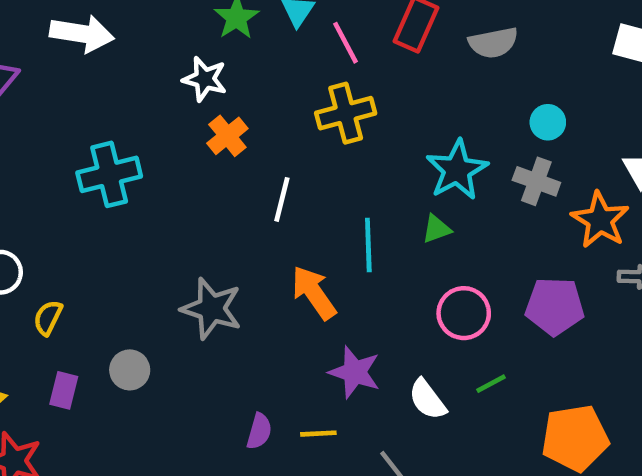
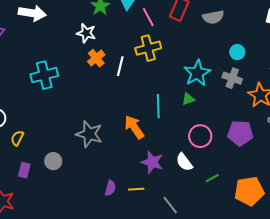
white line: (282, 199) -> (120, 66), moved
green line: (491, 384) -> (212, 178), moved
white semicircle: (427, 399) -> (184, 162), moved

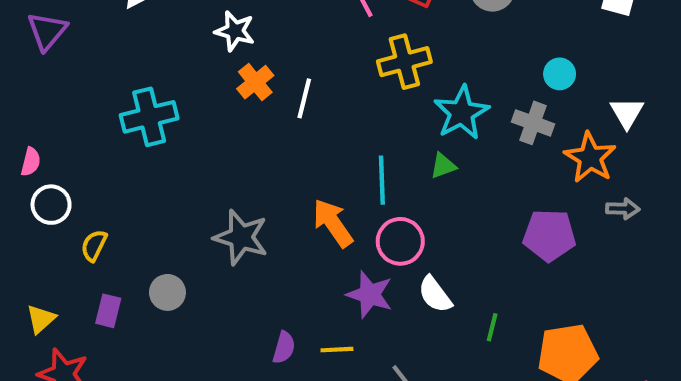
yellow cross: (148, 48) -> (404, 62), moved
cyan circle: (237, 52) -> (560, 74), moved
pink circle: (200, 136) -> (400, 241), moved
green line: (212, 178) -> (492, 327), turned -48

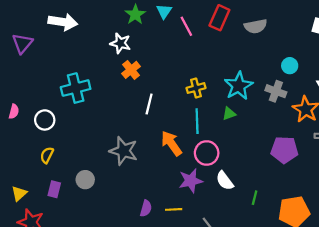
yellow cross: (404, 62) -> (196, 88), moved, size x0.7
white line: (304, 98) -> (149, 104), moved
white circle: (51, 205) -> (45, 120), moved
purple star: (370, 294) -> (191, 181), turned -30

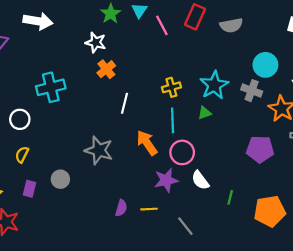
cyan circle: (290, 66) -> (265, 65), size x1.5

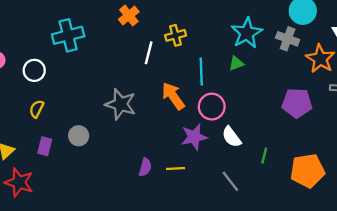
yellow cross: (171, 87) -> (176, 35), moved
gray line: (185, 226) -> (230, 181), moved

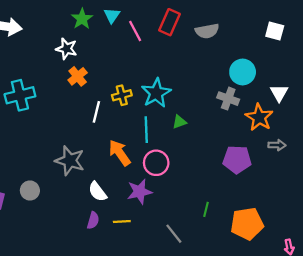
cyan star: (247, 33) -> (156, 93), moved
white semicircle: (232, 137) -> (97, 192), moved

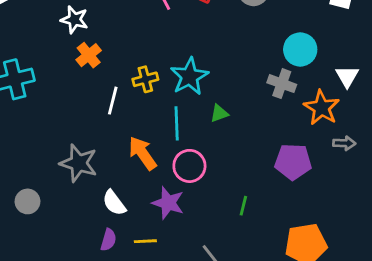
purple star: (140, 192) -> (168, 203), turned 30
green line: (206, 209) -> (243, 206), moved

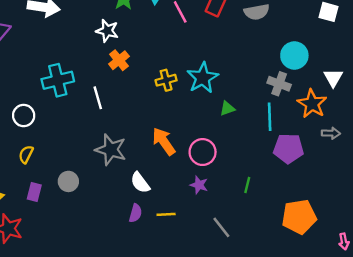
white line: (113, 101) -> (98, 98), moved, turned -30
cyan line: (177, 123) -> (270, 117), moved
purple star: (168, 203) -> (199, 185), moved, size x0.7

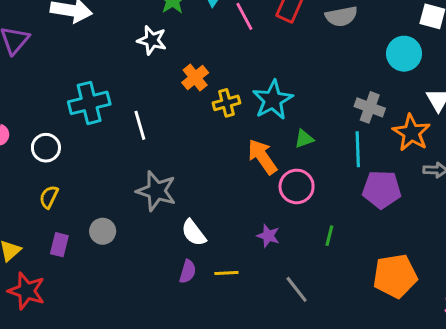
cyan circle: (294, 55) -> (404, 54), moved
orange cross: (119, 60) -> (195, 78), moved
orange arrow: (164, 141) -> (262, 157), moved
pink circle: (203, 152) -> (297, 186), moved

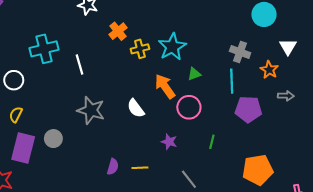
orange star: (411, 133) -> (269, 70), size x0.7
white semicircle: (194, 233) -> (136, 108), moved
purple rectangle: (59, 245) -> (23, 148), size x1.8

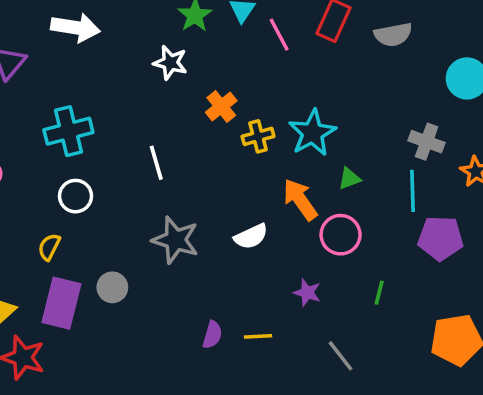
cyan cross: (44, 49) -> (68, 131), moved
white circle: (14, 80) -> (75, 196), moved
white semicircle: (136, 108) -> (251, 236), turned -78

